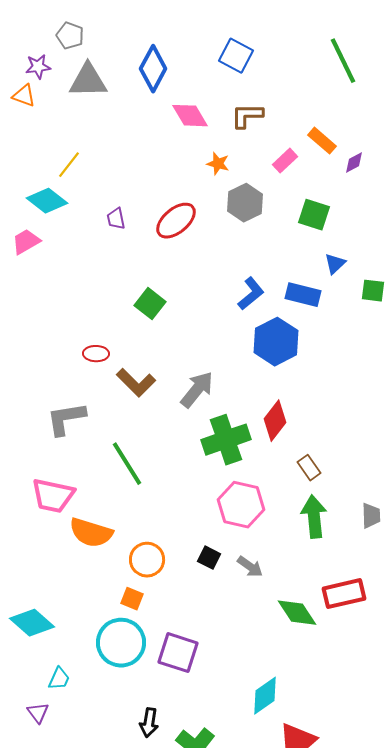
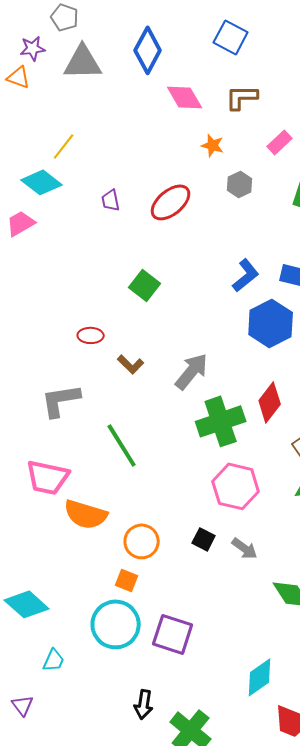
gray hexagon: (245, 203) -> (240, 184), size x0.7
brown L-shape: (136, 383) -> (131, 364), size x0.7
purple triangle: (38, 713) -> (23, 705), moved

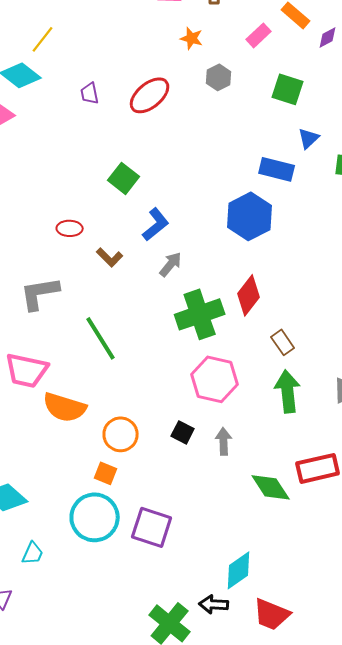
blue L-shape: (246, 275) -> (156, 224), moved
gray arrow: (192, 371) -> (171, 264), size x0.7
gray arrow: (245, 548) -> (224, 441), turned -128
black arrow: (144, 704) -> (214, 604), moved, turned 84

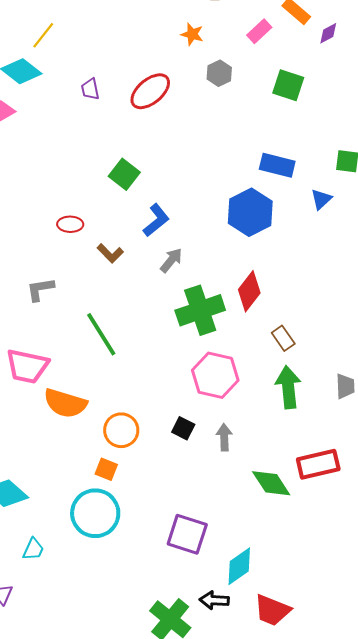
blue triangle: (309, 138) -> (321, 199), moved
gray L-shape: (40, 293) -> (40, 289), size x0.7
purple square: (152, 527) -> (187, 534), moved

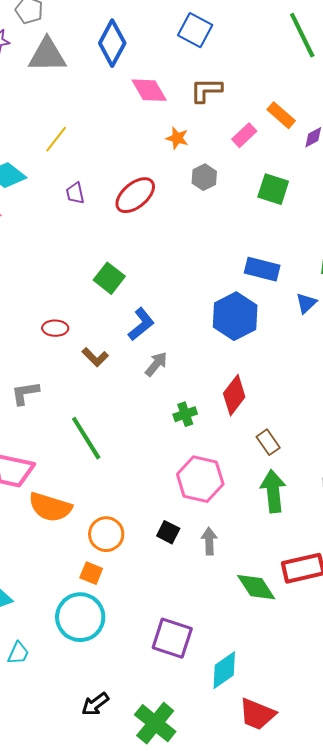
yellow line: (43, 35) -> (56, 139), moved
green cross: (200, 310) -> (185, 414), size x0.5
black arrow: (214, 600) -> (95, 704), moved, turned -40

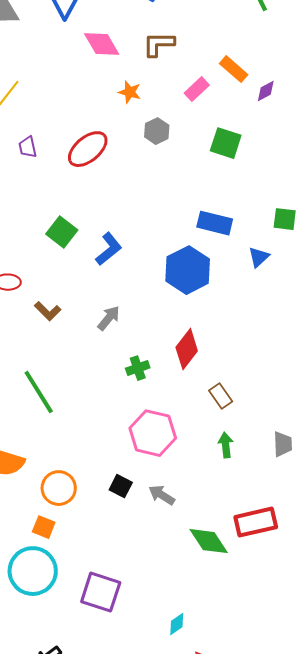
blue L-shape: (141, 324) -> (109, 249), moved
green arrow: (273, 491) -> (226, 445), size x0.6
gray arrow: (209, 541) -> (162, 495), turned -56
purple square: (172, 638) -> (101, 592), moved
cyan diamond: (224, 670) -> (177, 624), size x0.6

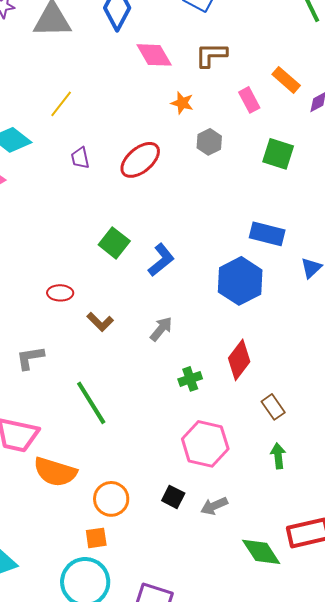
pink rectangle: (197, 89) -> (249, 100), turned -75
gray arrow: (162, 495) -> (214, 506), turned -56
orange square: (44, 527) -> (96, 538), turned -30

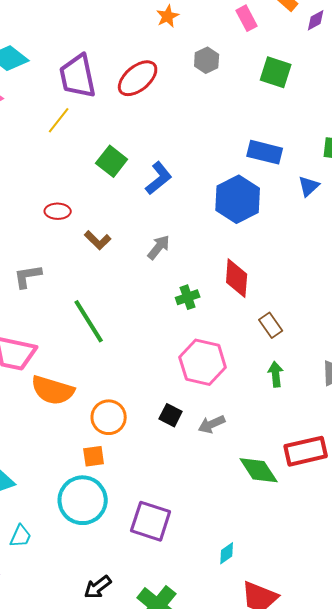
orange star: (182, 103) -> (168, 16), moved, turned 30
yellow line: (61, 104) -> (59, 120), moved
purple trapezoid: (80, 158) -> (78, 76), size x2.0
red diamond: (239, 360) -> (237, 278), turned -33

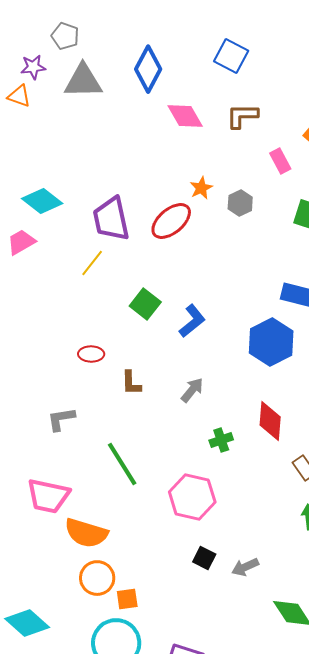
orange star: (168, 16) -> (201, 188), moved
brown L-shape: (98, 240) -> (131, 383), turned 44
pink hexagon: (203, 362) -> (192, 497), moved
orange circle: (109, 417) -> (97, 578), moved

